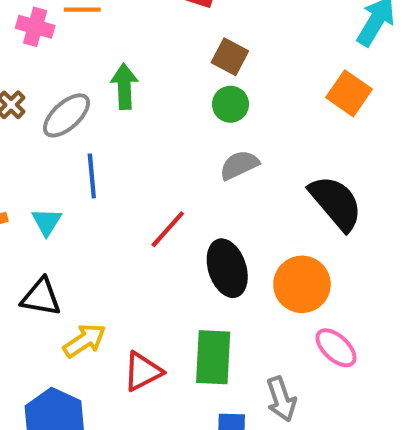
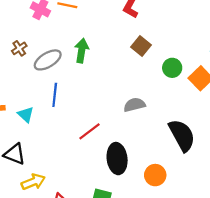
green circle: (230, 104) -> (172, 68), moved
cyan triangle: (47, 222) -> (26, 115), turned -30
orange circle: (302, 284) -> (155, 175), size x0.7

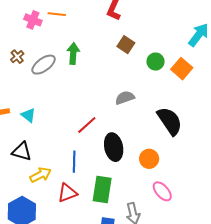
blue line: (55, 95) -> (74, 162), moved

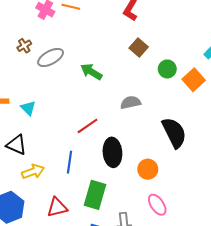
green arrow: (73, 54) -> (91, 72), moved, turned -70
red triangle: (67, 193) -> (57, 207), moved

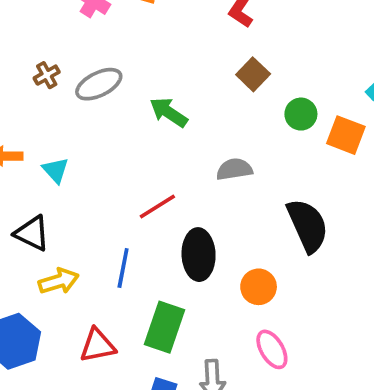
brown cross: (24, 46) -> (47, 75), moved
orange square: (194, 80) -> (346, 135), turned -30

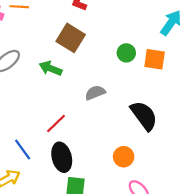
brown square: (253, 74) -> (71, 38), moved, size x1.5
black ellipse: (199, 255) -> (62, 157), moved
blue line: (123, 268) -> (23, 150), moved, turned -35

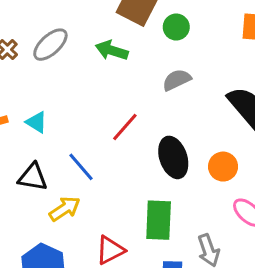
green circle: (126, 53) -> (176, 27), moved
black ellipse: (62, 157) -> (173, 157), moved

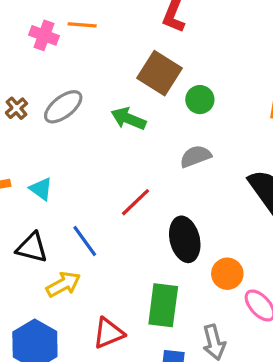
orange circle: (223, 167) -> (227, 274), moved

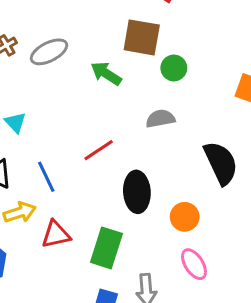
brown square: (159, 73) -> (142, 37), turned -33
orange circle: (227, 274) -> (185, 217), moved
red triangle: (108, 333) -> (56, 235), moved

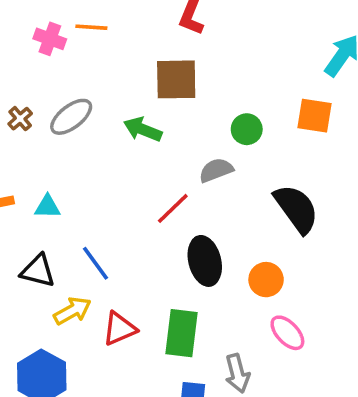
green circle: (174, 68) -> (247, 129), moved
cyan triangle: (15, 122) -> (47, 207), turned -35
red line: (99, 150) -> (173, 208), moved

